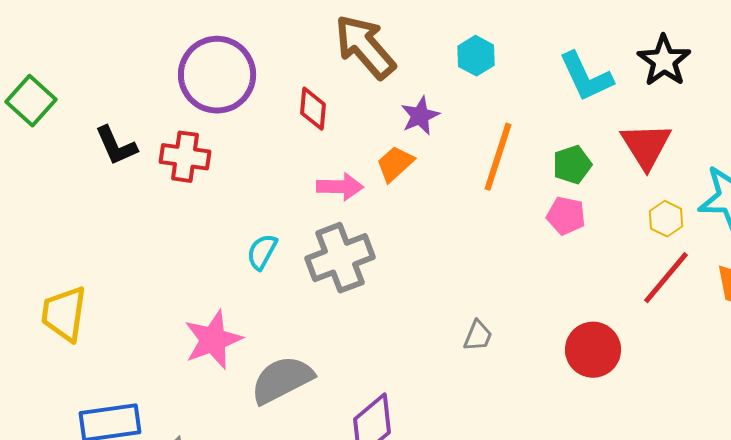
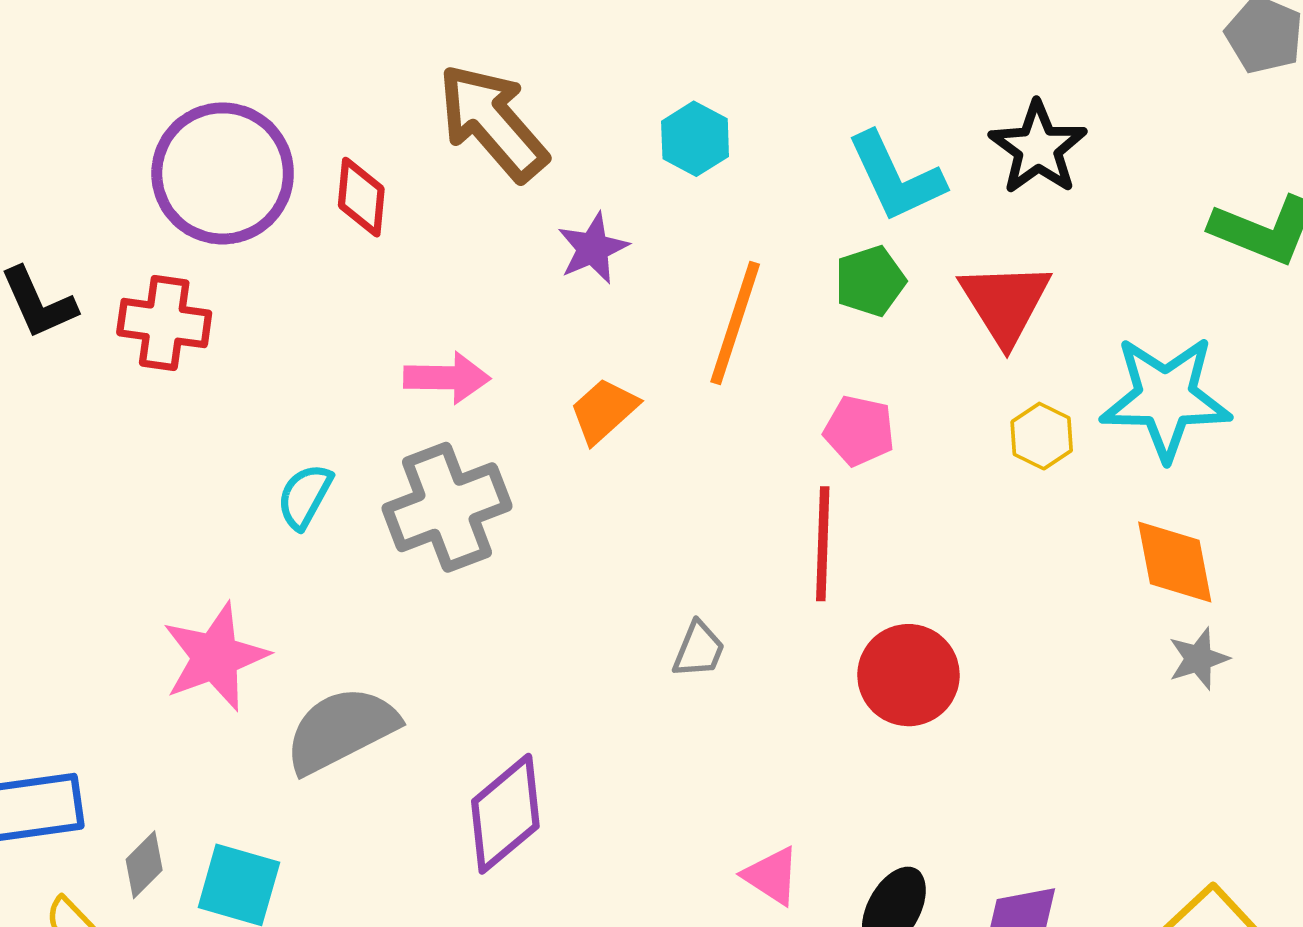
red diamond: (313, 109) -> (361, 197), moved
orange trapezoid: (395, 164) -> (604, 411), moved
green pentagon: (572, 165) -> (870, 281), moved
red line: (666, 278) -> (823, 544), moved, turned -38

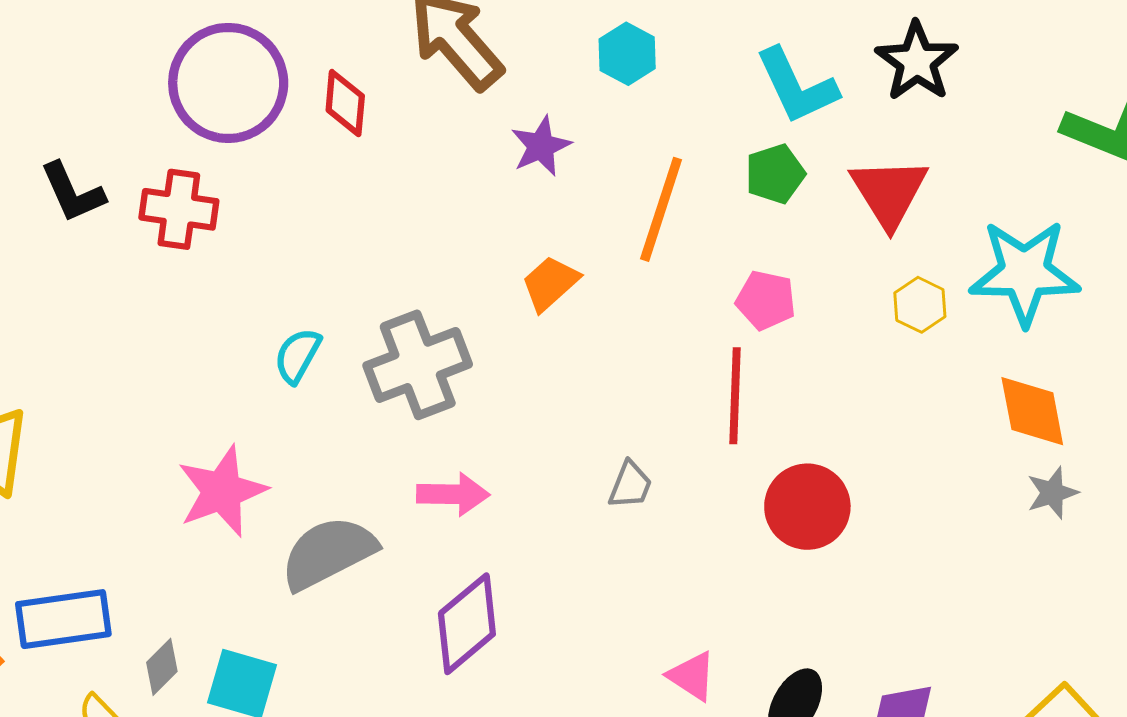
pink arrow: (447, 378) -> (453, 494), moved

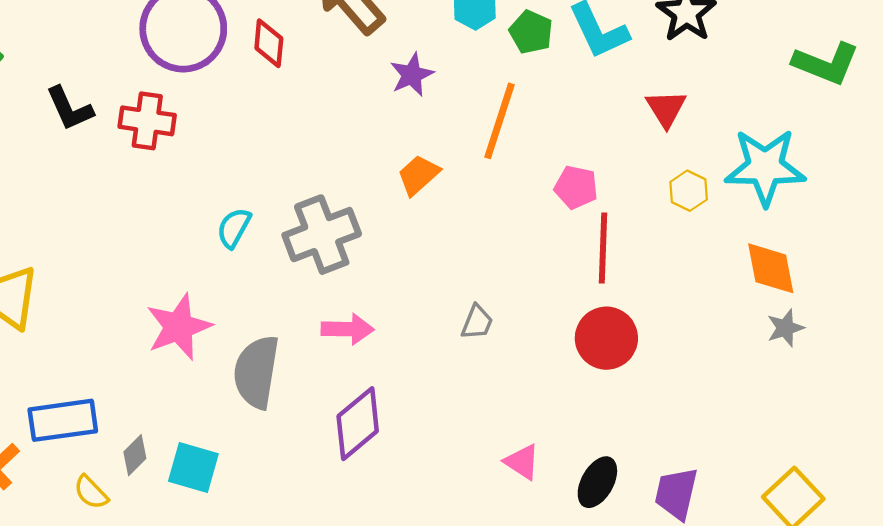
green pentagon: (775, 174) -> (531, 32), moved, turned -30
red triangle: (889, 192) -> (666, 109), size x0.7
red line: (735, 396) -> (603, 248), moved
gray semicircle: (328, 553) -> (256, 372), turned -54

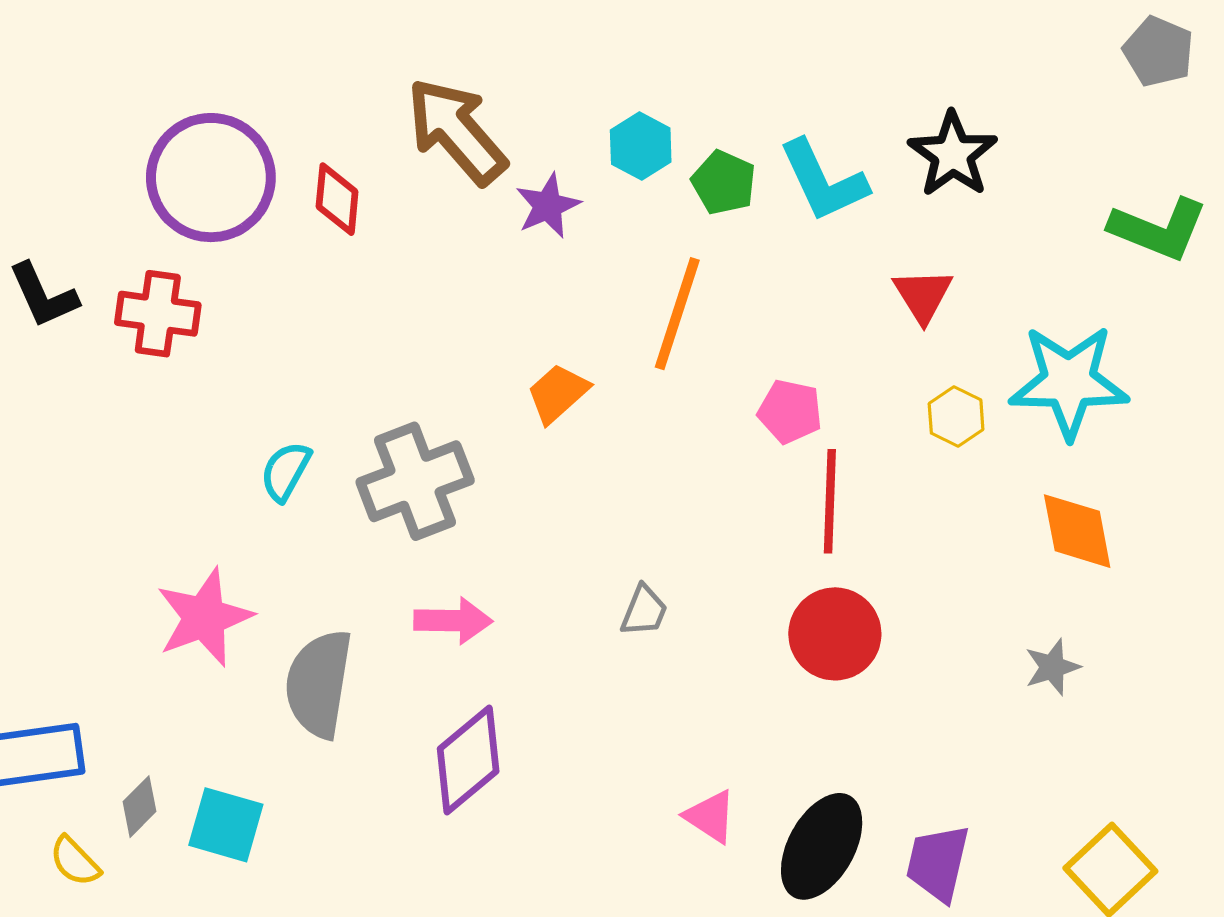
purple star: (412, 75) -> (548, 206), moved
gray star: (785, 328) -> (1052, 667), moved
black ellipse: (597, 482) -> (822, 846), size x1.4

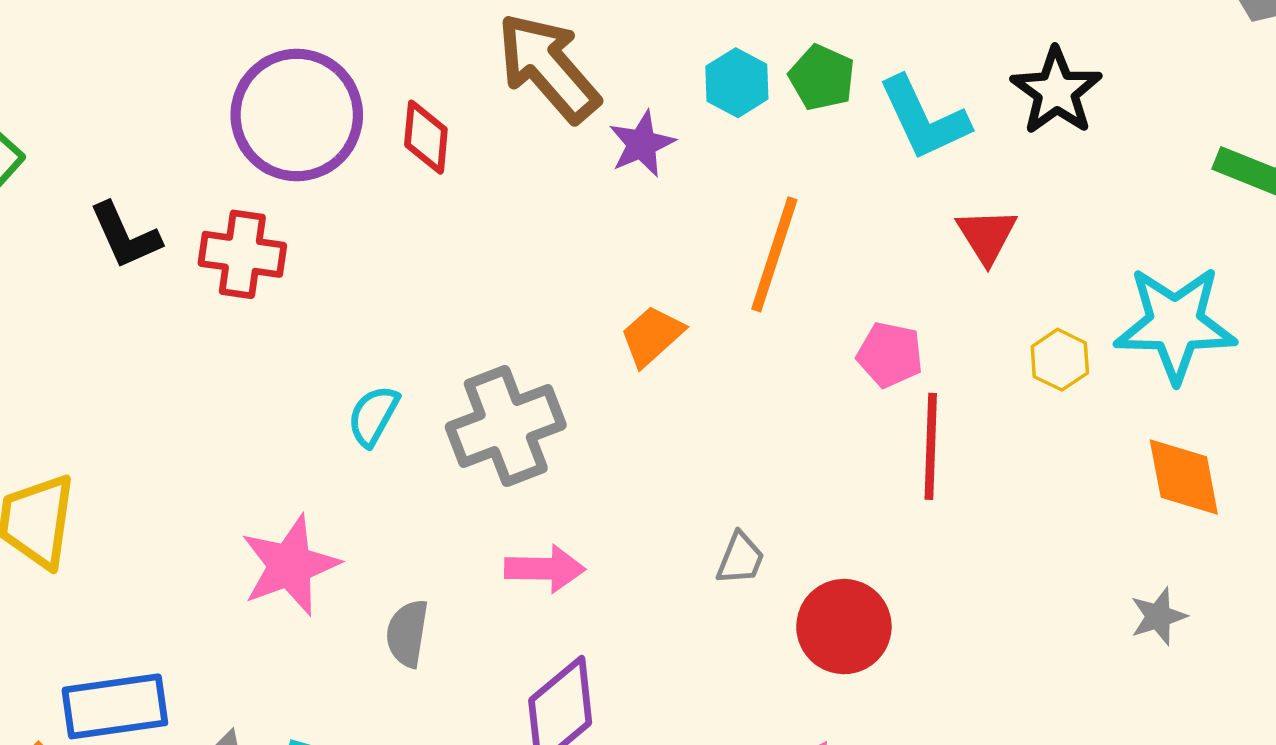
green pentagon: (724, 183) -> (822, 78), moved
red triangle: (923, 295) -> (987, 236), moved
red circle: (835, 634) -> (844, 627), moved
gray semicircle: (319, 684) -> (407, 633), size x0.6

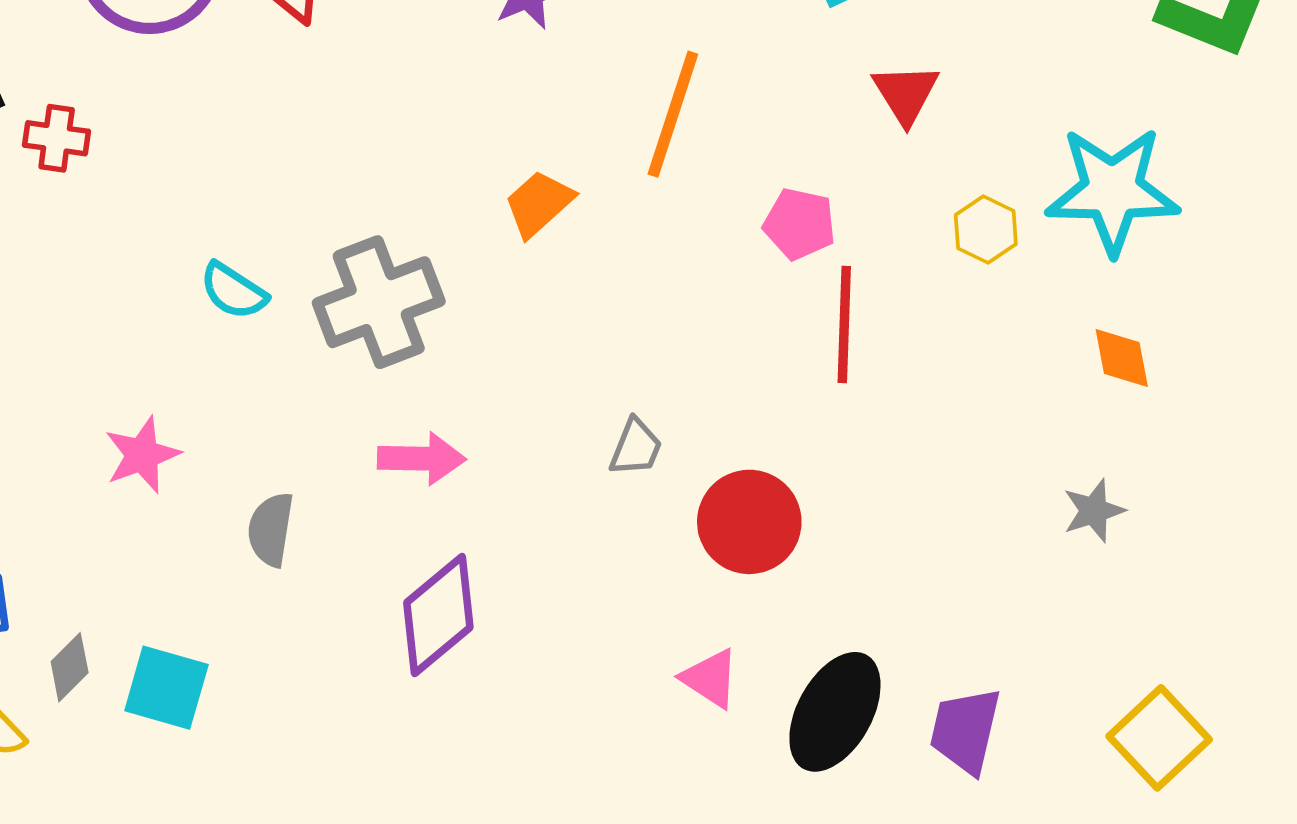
red cross: (242, 254) -> (57, 138), moved, size x0.7
cyan semicircle: (373, 416) -> (233, 291), turned -86
orange diamond: (1184, 477) -> (1122, 358), size x0.7
pink star: (290, 565) -> (142, 455), size x0.7

